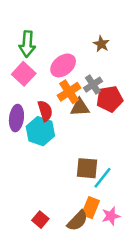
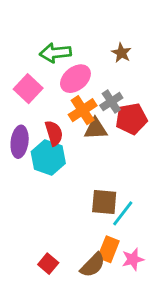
green arrow: (27, 44) -> (55, 53), moved, turned 80

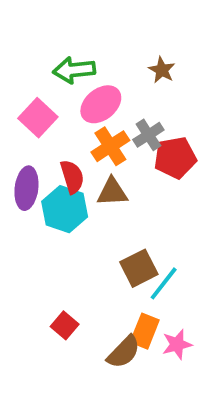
brown triangle: (96, 129) -> (112, 192), moved
brown square: (104, 202) -> (139, 268), turned -32
red square: (48, 264) -> (65, 325), moved

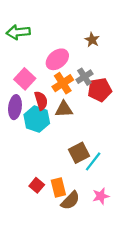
green arrow: (74, 70) -> (18, 32), moved
pink square: (38, 118) -> (25, 79), moved
orange rectangle: (145, 331) -> (58, 187), moved, turned -36

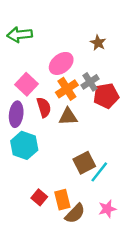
cyan hexagon: (37, 119) -> (24, 145), moved

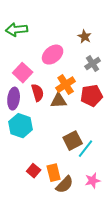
gray cross: (90, 82) -> (93, 64), moved
orange cross: (67, 89) -> (66, 85), moved
red pentagon: (106, 96) -> (92, 96), moved

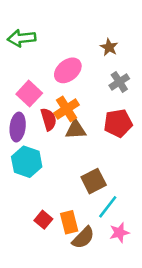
orange cross: (66, 85) -> (67, 109), moved
cyan line: (86, 149) -> (108, 207), moved

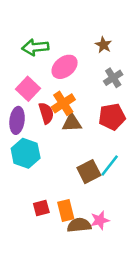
green arrow: (21, 38) -> (35, 47), moved
cyan line: (108, 207) -> (110, 165), moved
red square: (43, 220) -> (41, 208), turned 35
pink star: (119, 233) -> (100, 220), moved
brown semicircle: (83, 238) -> (79, 225), turned -140

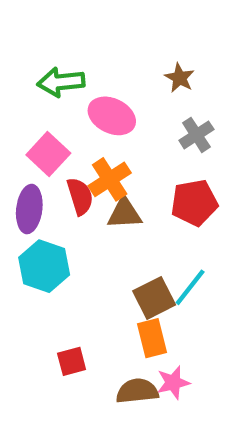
pink ellipse: (65, 67) -> (112, 116), turned 65
orange rectangle: (66, 210) -> (152, 338), moved

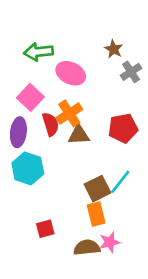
gray cross: (196, 135) -> (131, 72), moved

